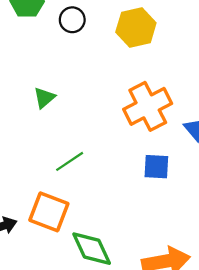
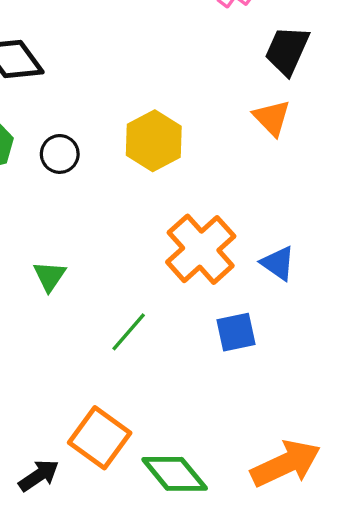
green line: (70, 161) -> (129, 332), moved
orange square: (49, 212) -> (100, 438), turned 30

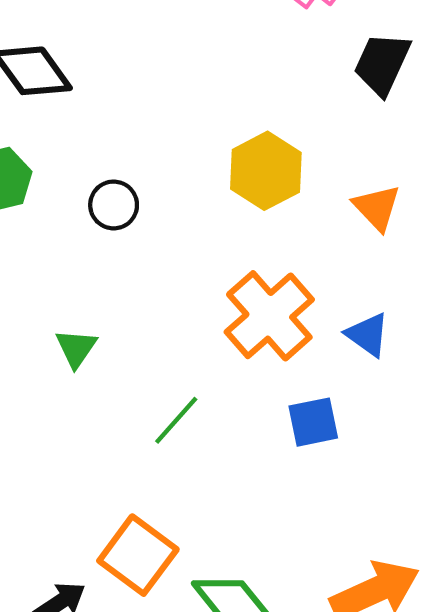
orange triangle: (272, 118) -> (377, 208), moved
yellow hexagon: (154, 141) -> (266, 171), moved
black circle: (60, 154) -> (114, 205), moved

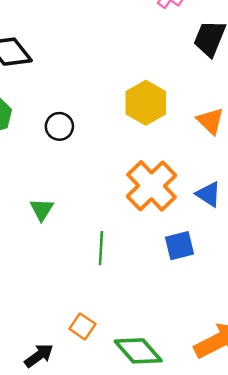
green line: (176, 420) -> (101, 248), turned -36
orange square: (138, 555) -> (82, 326), size x0.6

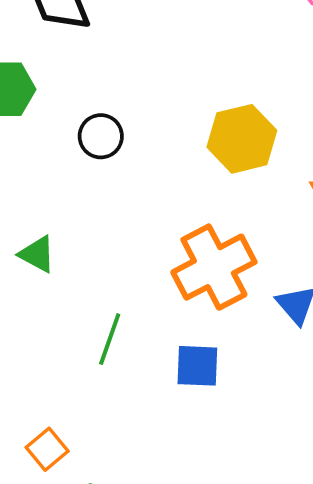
green triangle: (42, 209) -> (37, 254), turned -50
blue square: (179, 246) -> (197, 366), moved

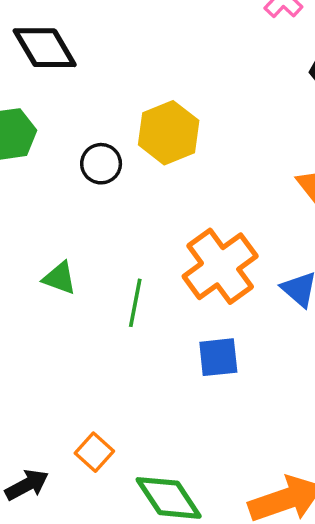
yellow hexagon: (242, 139) -> (169, 133), moved
green line: (110, 339) -> (135, 303), moved

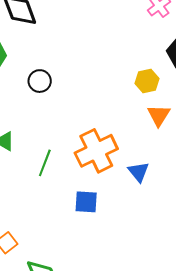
yellow hexagon: (169, 133) -> (147, 81), moved, size x0.7

